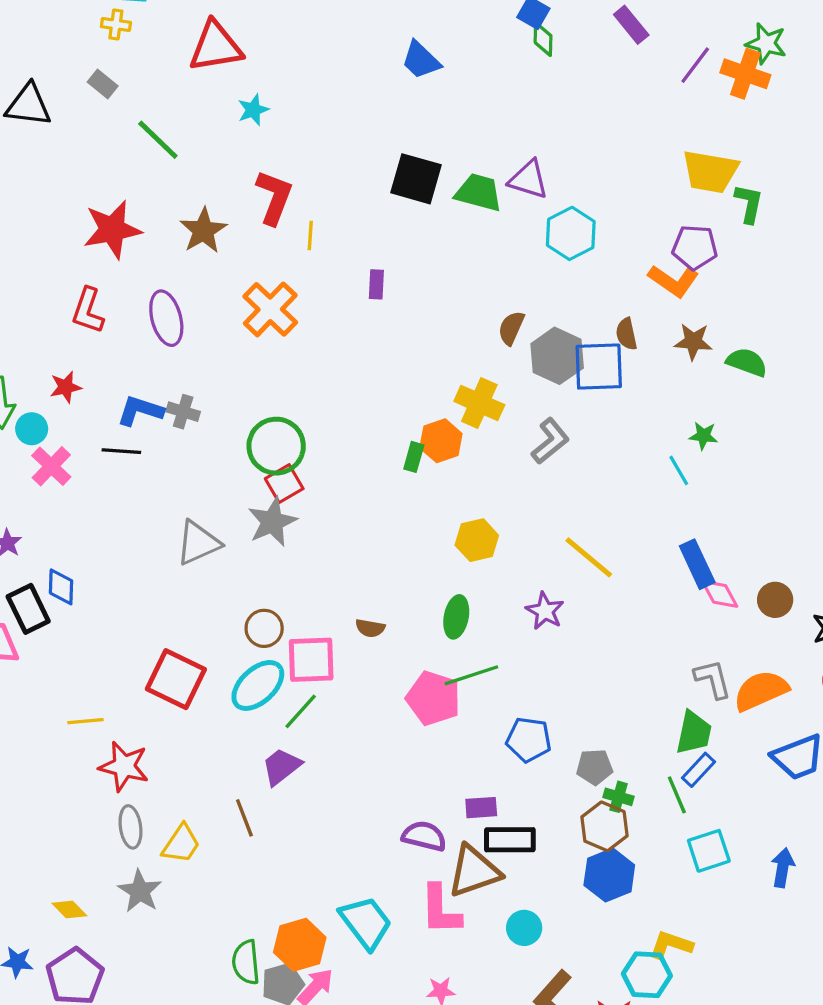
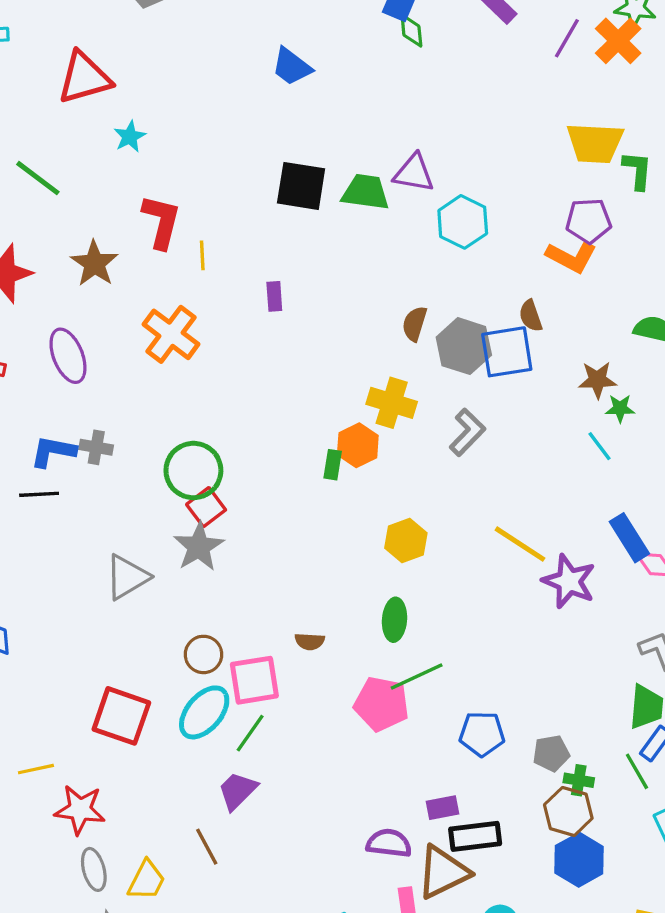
orange cross: (745, 74) -> (618, 41), turned 33
brown star: (693, 342) -> (597, 380), moved
purple star: (545, 611) -> (569, 581), moved, size x1.4

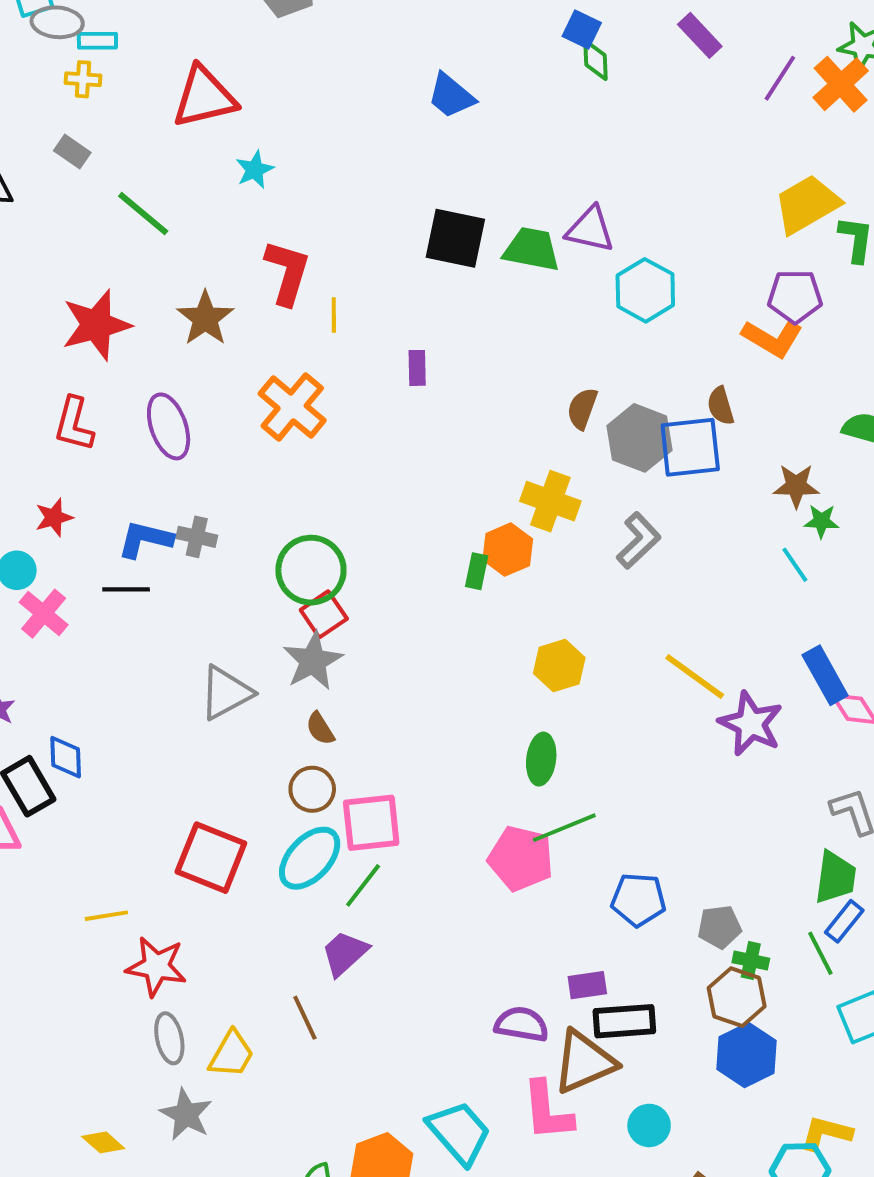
yellow trapezoid: (595, 143) -> (807, 204), turned 144
brown semicircle: (310, 641) -> (320, 729), moved, turned 52

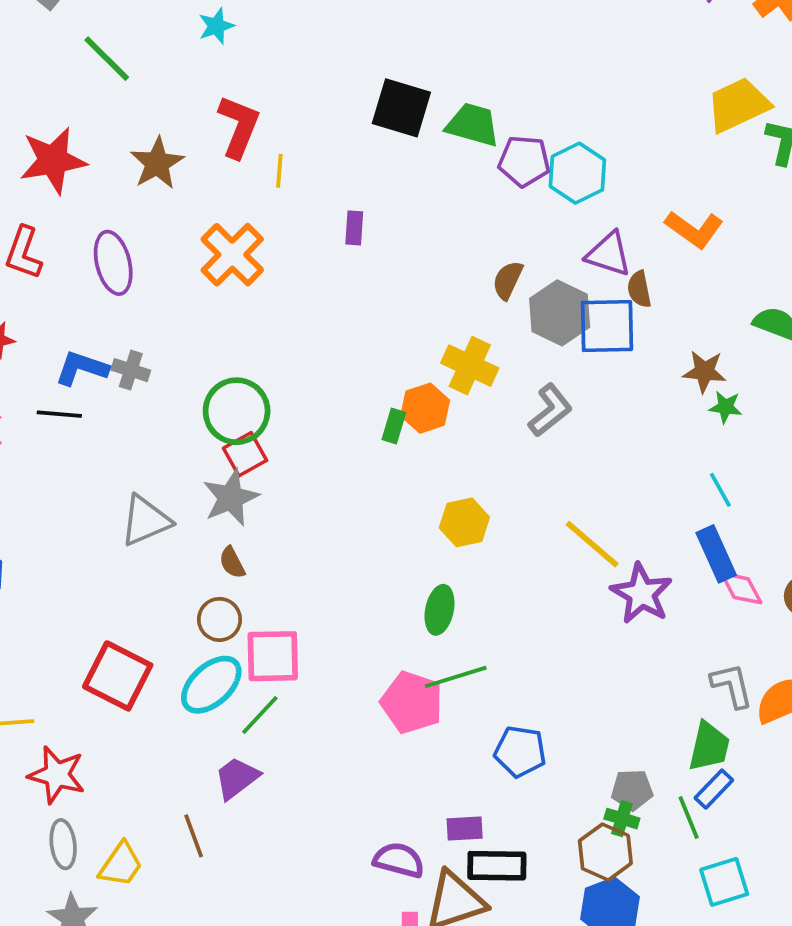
purple triangle: (590, 229) -> (609, 254), moved
purple pentagon: (795, 296) -> (524, 161), moved
cyan line: (795, 565) -> (720, 490), moved
gray pentagon: (720, 927) -> (632, 790), moved

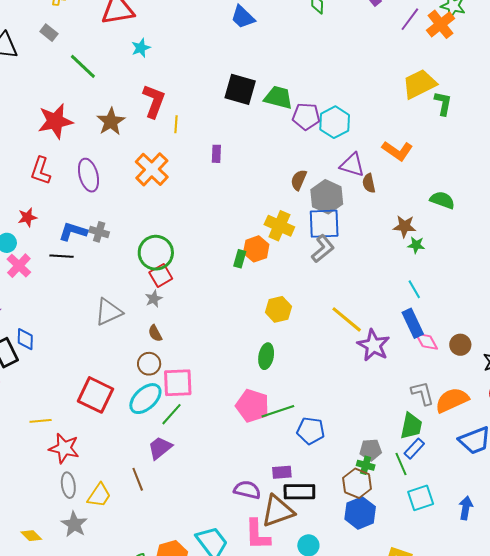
blue square: (607, 326) -> (324, 224), moved
gray star: (231, 498) -> (154, 299), size x0.6
green line: (456, 677) -> (278, 411), moved

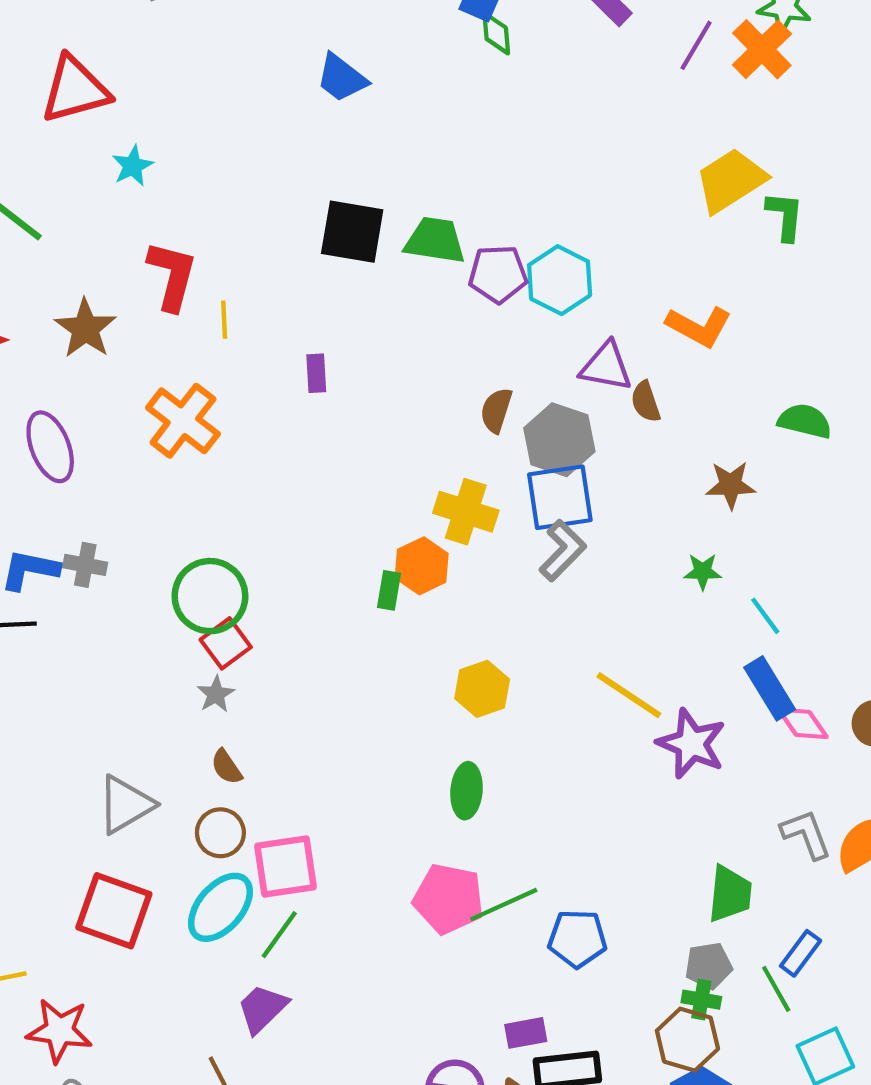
green star: (416, 245) -> (703, 572), moved
gray triangle: (109, 312) -> (125, 805), moved
green trapezoid: (411, 426) -> (730, 894), moved

